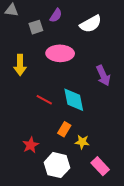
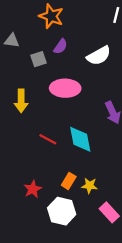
orange rectangle: (64, 129) -> (69, 181), moved

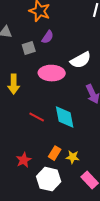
white semicircle: (99, 56) -> (81, 60), moved

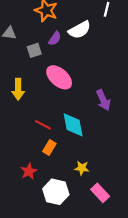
white semicircle: (81, 60) -> (80, 30), moved
pink ellipse: (52, 73) -> (59, 77), turned 40
orange rectangle: (55, 153) -> (49, 148), moved

